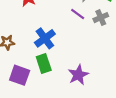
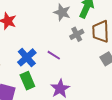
purple line: (78, 14) -> (54, 55), moved

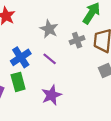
gray star: (62, 12) -> (49, 29), moved

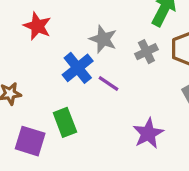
blue cross: (21, 57) -> (78, 68), moved
purple star: (51, 95) -> (148, 133), moved

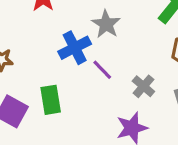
gray cross: (146, 52) -> (143, 86), moved, turned -35

